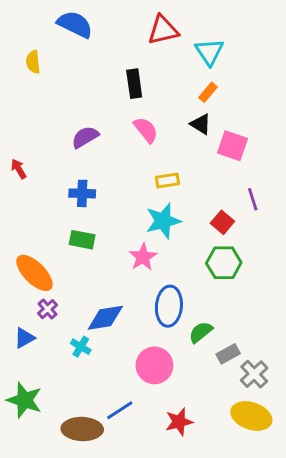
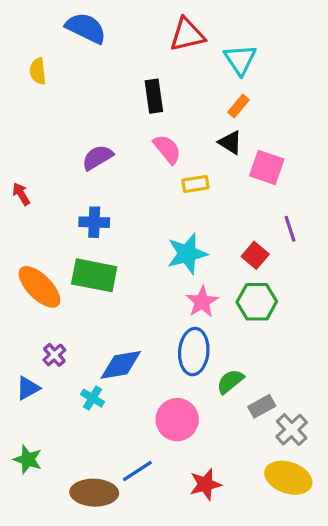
yellow rectangle: (167, 180) -> (195, 184), moved
green rectangle: (82, 240) -> (94, 275), size x1.5
pink star: (143, 257) -> (202, 302), moved
orange ellipse: (35, 273) -> (39, 287), moved
green star: (24, 400) -> (28, 459), size x0.7

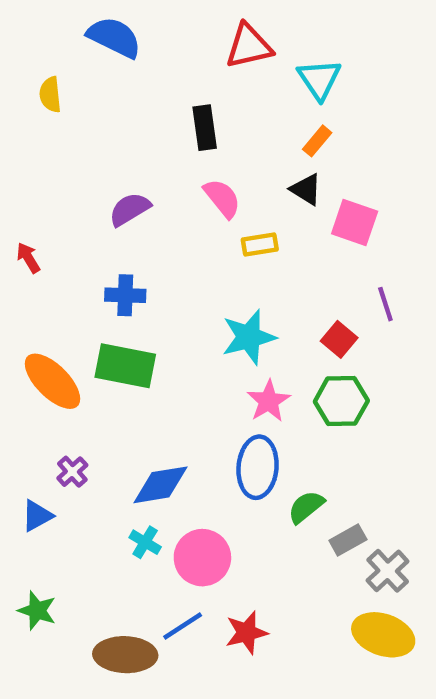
cyan cross: (93, 398) -> (145, 542), moved
pink circle: (177, 420) -> (202, 558), moved
red star: (205, 484) -> (247, 633), moved

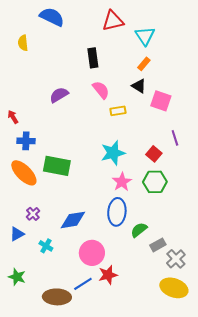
blue cross: (125, 295) -> (26, 141), moved
cyan cross: (145, 542) -> (46, 246), moved
red star: (247, 633) -> (108, 275), moved

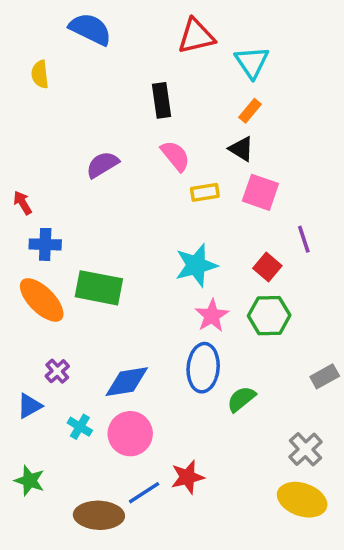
pink square: (161, 101) -> (260, 192), moved
gray rectangle: (158, 245) -> (325, 376), moved
pink circle: (92, 253) -> (130, 434), moved

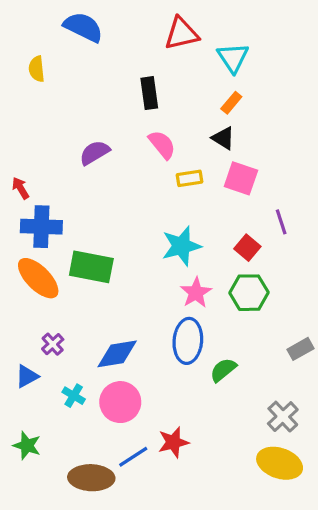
blue cross: (45, 244) -> (41, 227), size x1.4

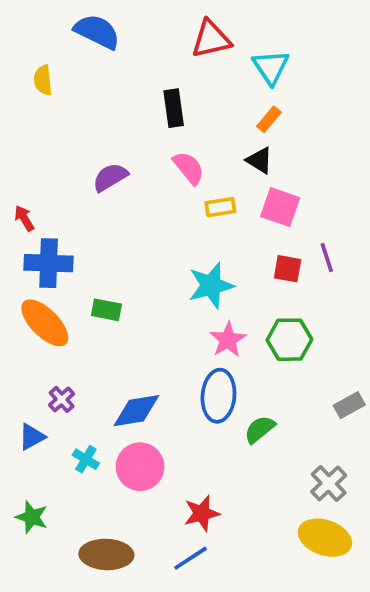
red square: (247, 248) -> (288, 269), moved, turned -30
green rectangle: (91, 267) -> (106, 310), size x0.6
blue line: (133, 457) -> (190, 558), moved

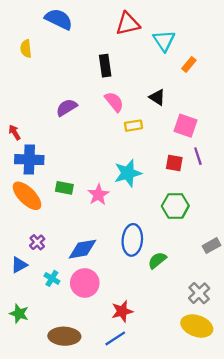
orange rectangle: (269, 119) -> (189, 64), moved
pink square: (280, 207) -> (186, 126), moved
pink star: (228, 340) -> (98, 195), moved

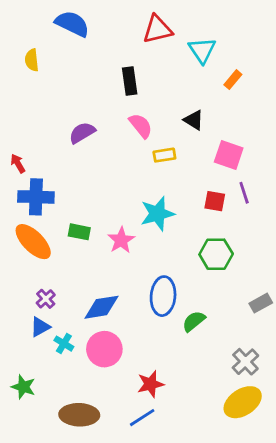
blue triangle: (19, 265) -> (40, 327), moved
yellow ellipse: (197, 326) -> (243, 402), turned -52

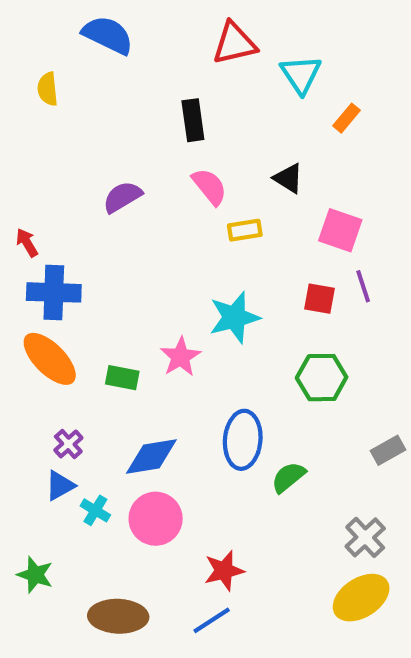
green rectangle: (79, 232) -> (122, 378), moved

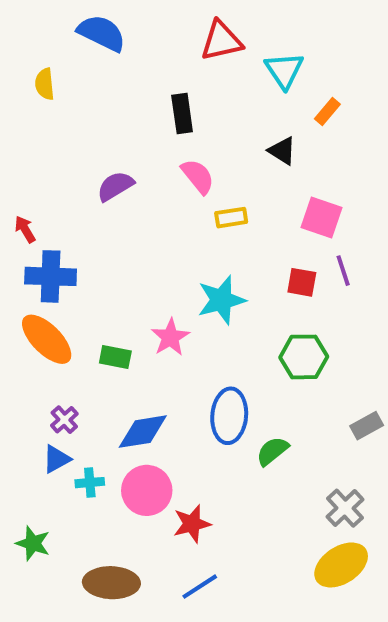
black triangle: (288, 178) -> (282, 151), moved
cyan cross: (95, 510) -> (90, 483), turned -36
red star: (224, 571) -> (192, 524), moved

